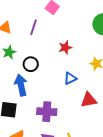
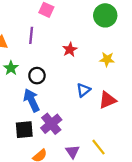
blue triangle: (70, 78) -> (83, 90), moved
purple cross: (47, 112) -> (51, 124), moved, turned -30

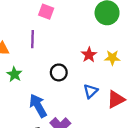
red star: (70, 49) -> (89, 55), moved
black circle: (37, 76) -> (59, 72), moved

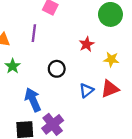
red star: (89, 55) -> (87, 44), moved
red triangle: (116, 99) -> (110, 89), moved

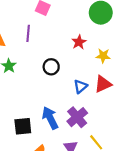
blue arrow: (33, 100) -> (50, 118), moved
purple cross: (53, 124) -> (77, 117), moved

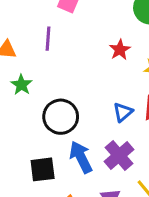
black circle: (51, 67) -> (61, 117), moved, size x1.5

